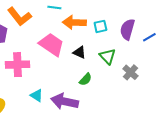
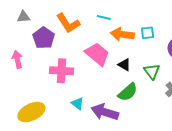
cyan square: (100, 26) -> (148, 33), moved
green semicircle: (86, 79) -> (128, 92), size x1.5

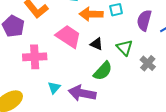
cyan triangle: (77, 103) -> (54, 88), turned 40

